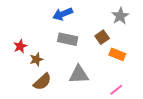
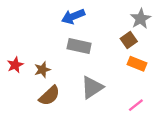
brown square: (102, 37) -> (129, 40), moved
red star: (20, 46) -> (15, 65), moved
gray triangle: (79, 75) -> (92, 87), turned -30

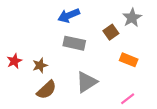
brown square: (129, 40) -> (111, 32), moved

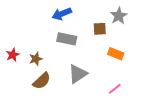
brown square: (111, 32) -> (100, 29), turned 32

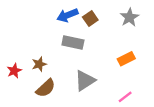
brown square: (100, 29) -> (90, 18), moved, turned -32
orange rectangle: (116, 54) -> (126, 59), turned -49
red star: (13, 55) -> (14, 71), moved

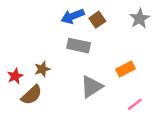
orange rectangle: (126, 59) -> (126, 69), moved
brown semicircle: (46, 88) -> (32, 95), moved

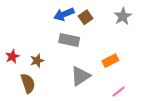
red star: (15, 76) -> (12, 57), moved
brown semicircle: (32, 95) -> (28, 83), turned -66

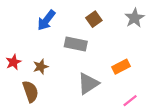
blue arrow: (64, 14) -> (46, 20), moved, turned -30

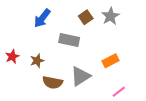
gray star: (135, 18) -> (110, 16), moved
brown semicircle: (30, 92) -> (53, 82), moved, turned 120

